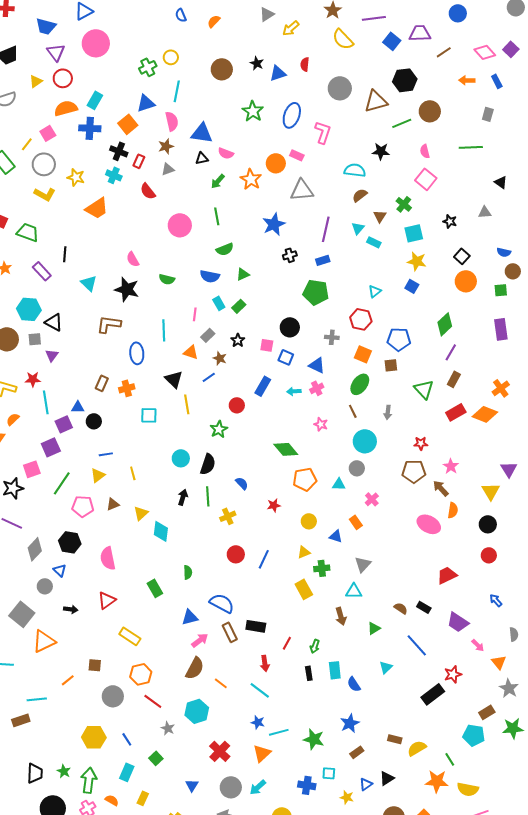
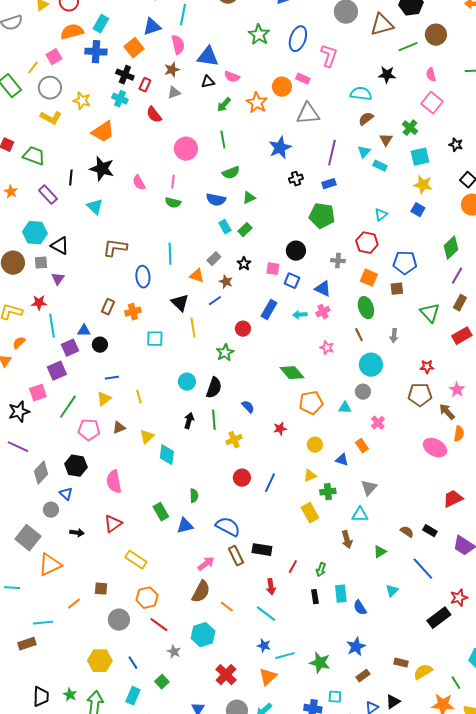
black star: (127, 289) -> (102, 169), moved
pink line: (195, 314) -> (173, 182), moved
green ellipse: (360, 384) -> (366, 308), turned -55
blue triangle: (190, 617) -> (185, 526), moved

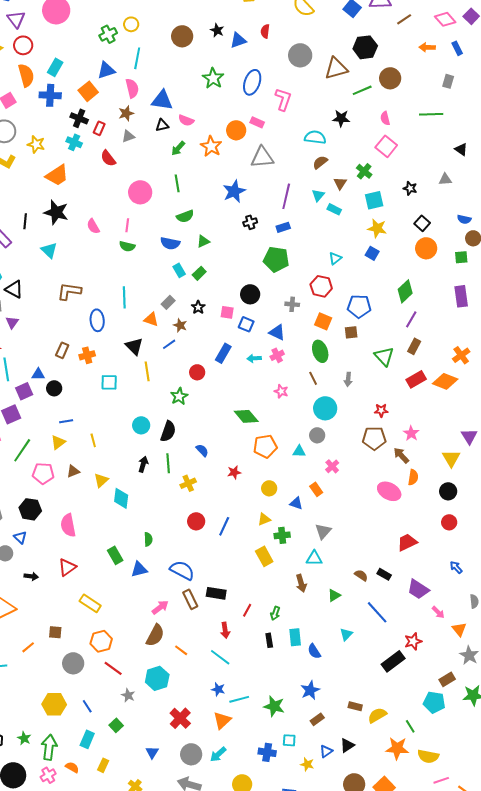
orange semicircle: (72, 32) -> (26, 75), turned 90

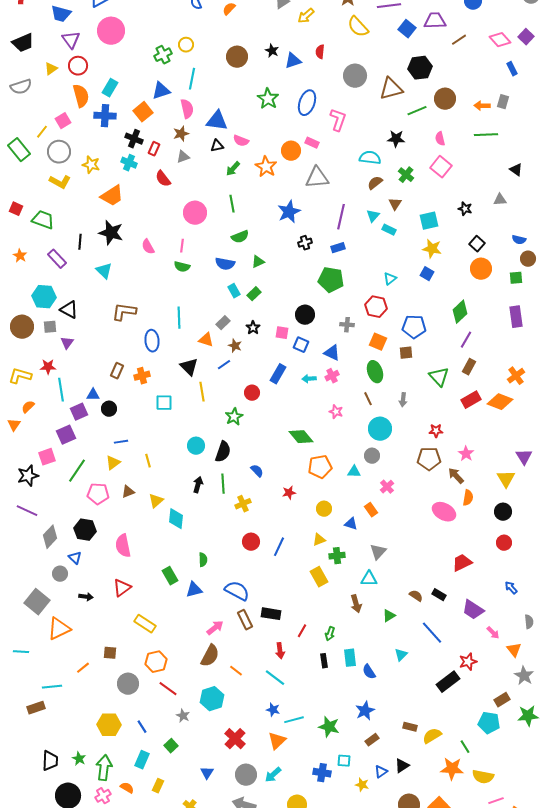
orange arrow: (427, 47) -> (482, 106), moved
green cross: (364, 171) -> (406, 175), moved

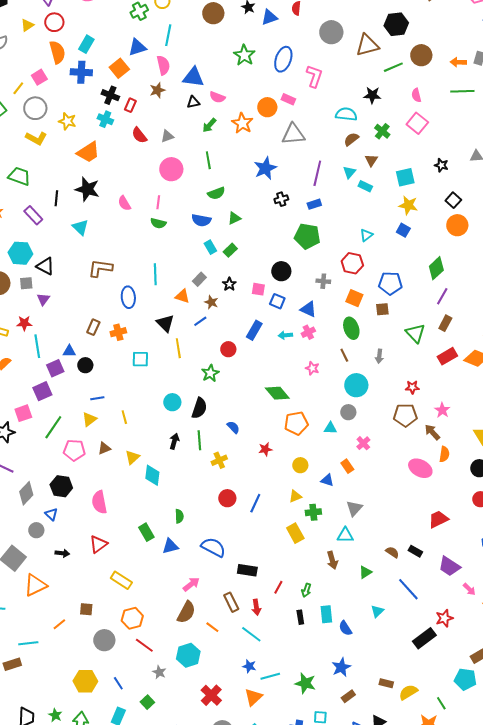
gray triangle: (183, 157) -> (167, 136), moved
brown rectangle: (245, 620) -> (231, 602), moved

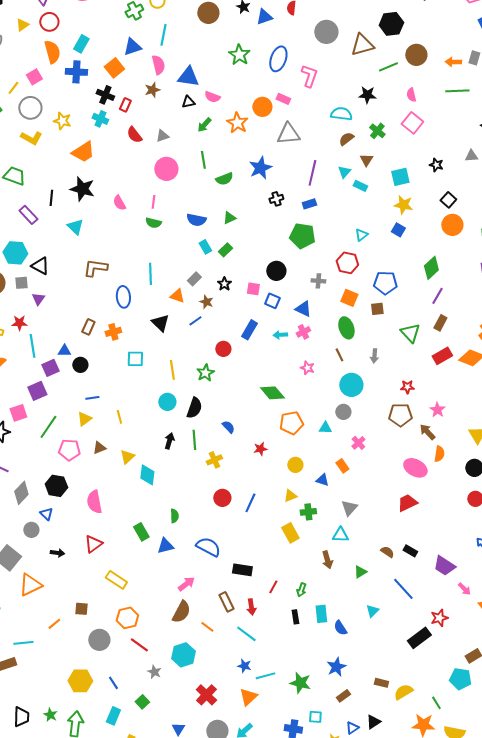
green semicircle: (216, 193) -> (224, 179), moved
yellow line: (178, 348) -> (172, 370), moved
red trapezoid: (438, 519) -> (407, 503), moved

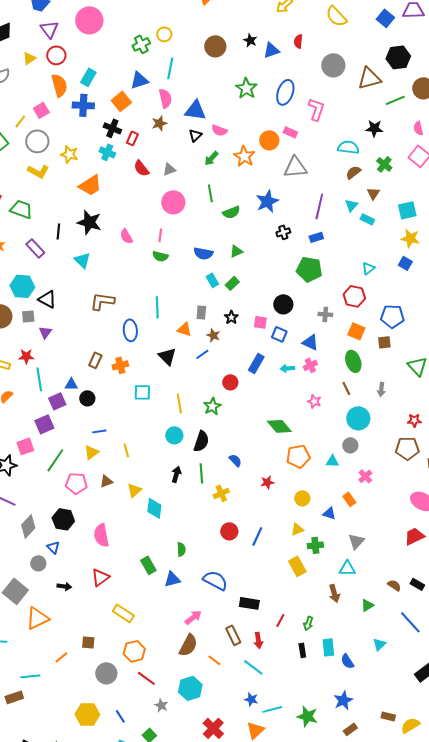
black triangle: (188, 102) -> (195, 135), turned -32
gray rectangle: (194, 279) -> (201, 312), turned -40

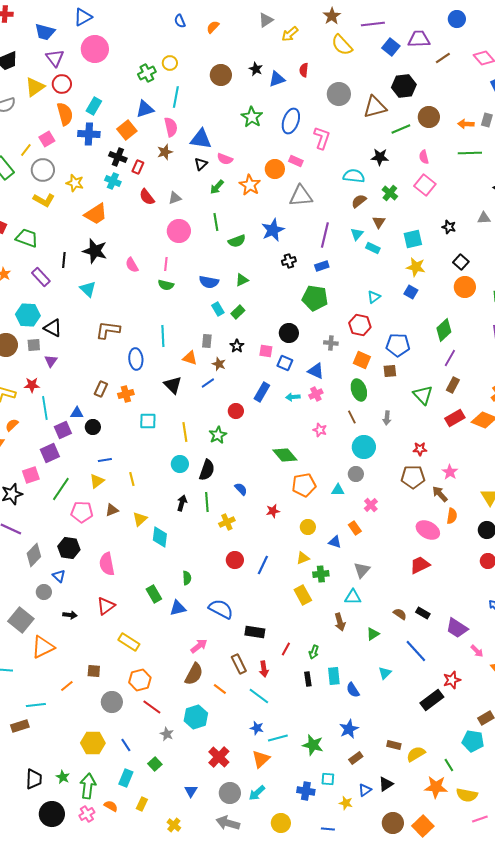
yellow triangle: (29, 58) -> (35, 87), size x1.5

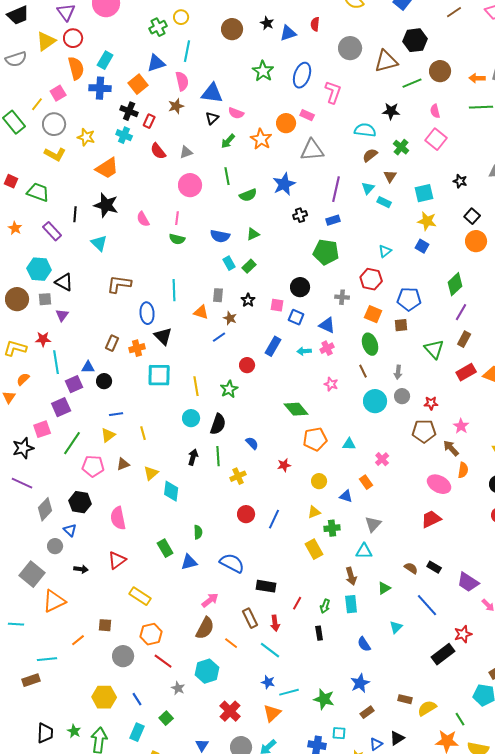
black triangle: (173, 385) -> (163, 336), moved
cyan square: (148, 421) -> (159, 375), size x1.4
gray circle: (356, 474) -> (402, 396), moved
cyan rectangle: (334, 676) -> (351, 604), moved

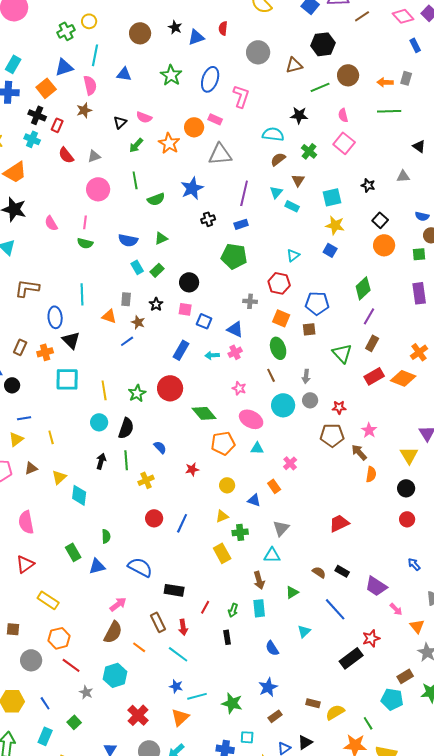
brown triangle: (386, 61) -> (294, 65), size x0.7
blue triangle: (212, 93) -> (124, 74), moved, size x0.7
black circle: (300, 287) -> (189, 282), moved
red circle: (247, 365) -> (170, 388), moved, size x1.6
pink ellipse: (439, 484) -> (251, 419), moved

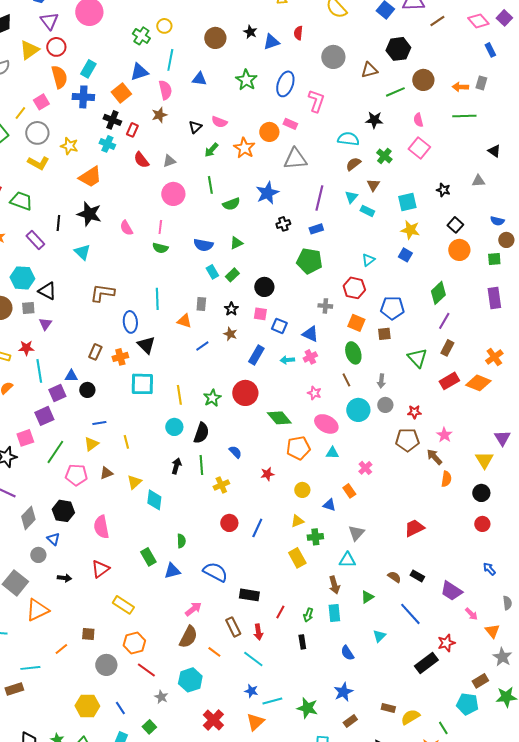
green cross: (66, 31) -> (141, 36), turned -30
brown star: (138, 322) -> (230, 334), moved

